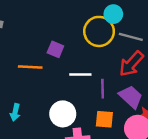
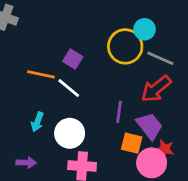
white line: (80, 75) -> (69, 88), moved, turned 30
cyan arrow: (15, 112) -> (37, 122), moved
orange square: (104, 119) -> (132, 143), moved

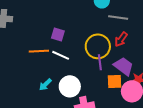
yellow circle: (125, 46) -> (98, 46), moved
red arrow: (156, 89) -> (121, 39), size x0.7
cyan arrow: (37, 122) -> (45, 85), turned 40

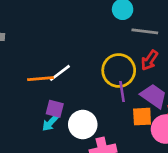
purple square: (58, 35) -> (55, 109), moved
white line: (61, 55) -> (60, 73), moved, turned -60

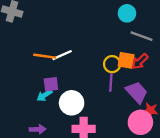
yellow circle: (119, 70) -> (112, 64), size x0.6
purple square: (55, 109) -> (51, 84), turned -35
orange square: (142, 117) -> (126, 60), moved

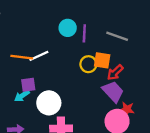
cyan circle: (127, 13) -> (68, 28), moved
red arrow: (140, 61) -> (115, 72), moved
purple line: (111, 82) -> (84, 33), moved

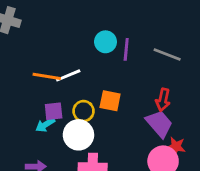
orange square: (102, 60) -> (110, 101), moved
yellow circle: (88, 64) -> (84, 111), moved
red arrow: (115, 72) -> (163, 100), turned -36

